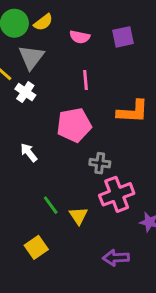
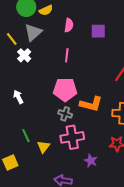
pink semicircle: (80, 37) -> (69, 25), turned -104
orange L-shape: (133, 112) -> (91, 104), moved
pink pentagon: (74, 125) -> (65, 90), moved

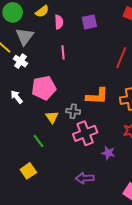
yellow semicircle: (46, 10) -> (42, 11), moved
pink pentagon: (65, 90) -> (44, 88), moved
white arrow: (18, 97) -> (17, 97), moved
yellow triangle: (43, 147) -> (52, 117), moved

